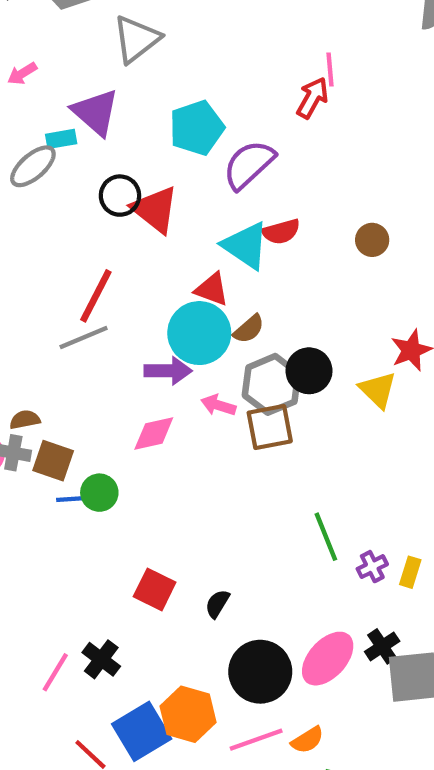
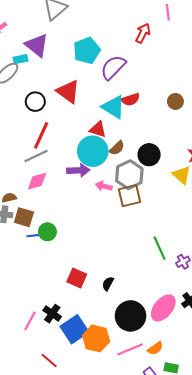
pink line: (330, 70) -> (168, 12), moved
black circle: (120, 196) -> (35, 102), moved
black circle: (309, 371) -> (149, 155), moved
pink diamond: (154, 434) -> (37, 181), moved
blue square: (142, 731) -> (75, 329), moved

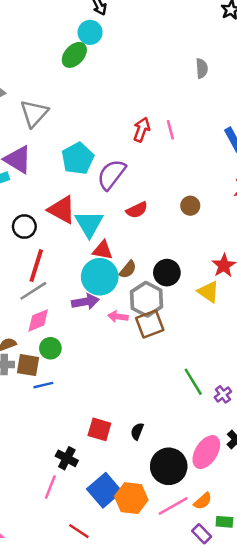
pink line: (168, 12) -> (170, 130), moved
cyan triangle: (113, 107) -> (89, 224), moved, turned 35
green circle: (47, 232) -> (50, 348), moved
black cross: (52, 314) -> (67, 458), moved

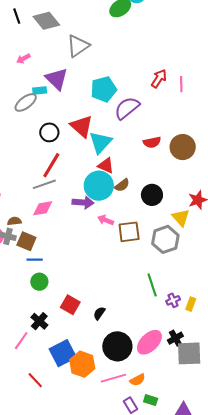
brown circle: (190, 206) -> (183, 147), size x1.6
red semicircle: (137, 210) -> (152, 142), moved
gray hexagon: (147, 299) -> (165, 239), moved
green circle: (50, 348) -> (39, 282), moved

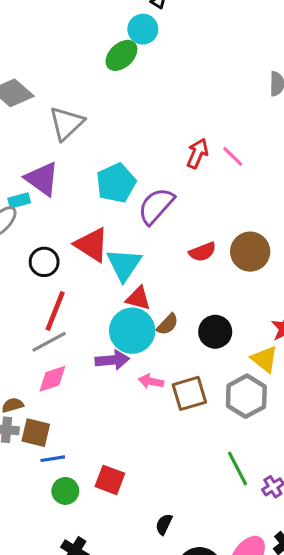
pink line: (181, 84) -> (233, 156), turned -35
red square: (70, 305) -> (110, 480), moved

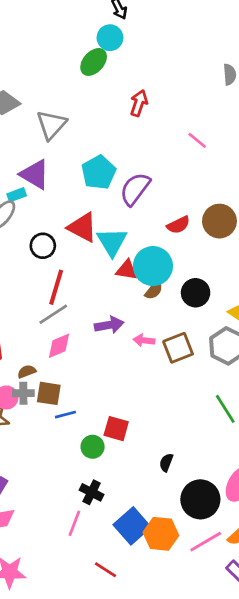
red arrow: (197, 153) -> (139, 103), moved
cyan circle: (132, 331) -> (153, 266), moved
green circle: (65, 491) -> (93, 447), moved

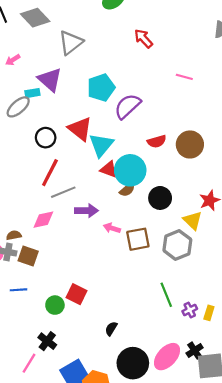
red arrow: (139, 103) -> (143, 39), turned -72
pink line: (197, 140) -> (184, 77), turned -35
gray line: (53, 314) -> (63, 192), moved
blue line: (65, 415) -> (19, 290), moved

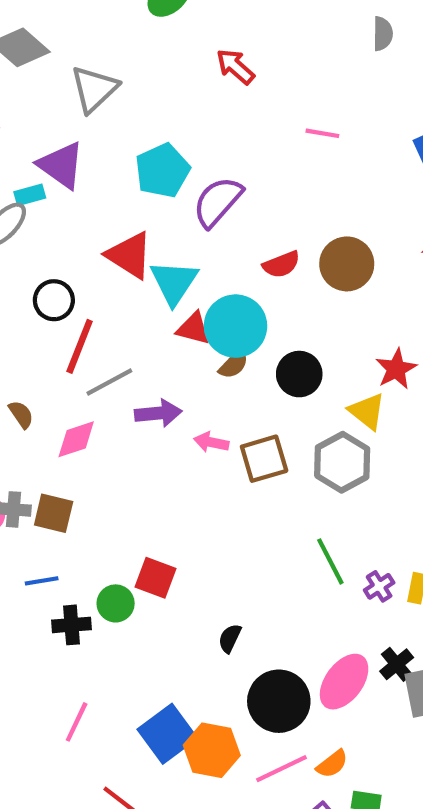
black circle: (46, 138) -> (54, 300), moved
brown semicircle: (14, 235) -> (21, 414), moved, turned 72
black cross: (47, 341) -> (71, 625), moved, turned -36

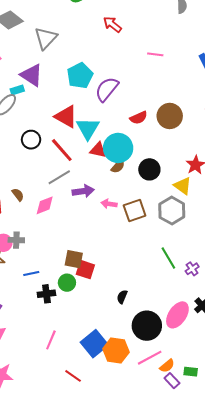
red line: (80, 346) -> (62, 150), moved, turned -60
brown square: (54, 513) -> (74, 259), moved
orange semicircle: (332, 764) -> (167, 366), moved

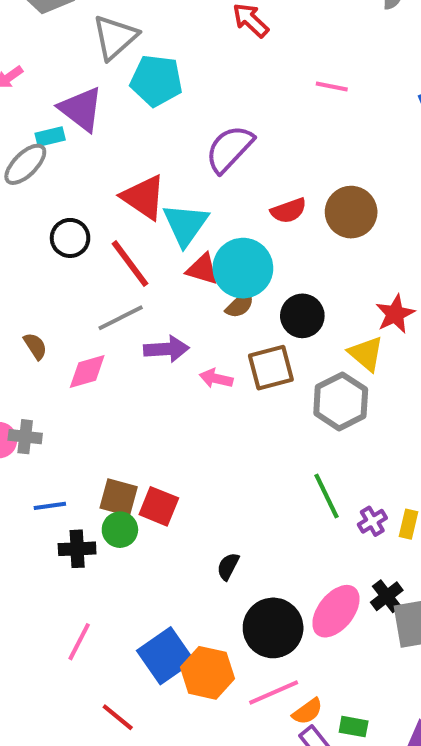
cyan pentagon: (80, 76) -> (156, 81), moved, turned 30
brown square: (135, 211) -> (271, 368), moved
brown square: (74, 259) -> (119, 497), moved

